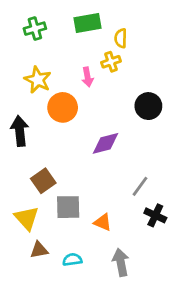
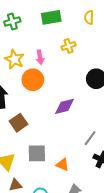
yellow semicircle: (121, 38) -> (89, 17), moved
pink arrow: (88, 77) -> (40, 57), moved
brown square: (43, 181) -> (19, 123), moved

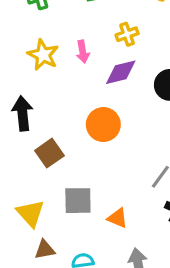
orange circle: (33, 80) -> (103, 125), moved
purple diamond: (65, 106) -> (121, 72), moved

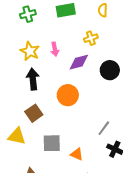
yellow cross: (127, 34) -> (91, 38), moved
black arrow: (22, 113) -> (33, 79), moved
yellow triangle: (30, 213) -> (17, 136), moved, turned -36

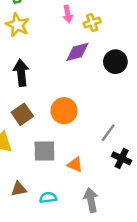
pink arrow: (55, 49) -> (68, 14), moved
yellow star: (30, 51) -> (17, 25), moved
orange circle: (68, 95) -> (64, 111), moved

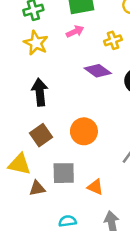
pink arrow: (68, 14) -> (75, 32), moved, turned -105
purple diamond: (77, 52) -> (98, 71), turned 50
brown triangle: (19, 189) -> (37, 188), moved

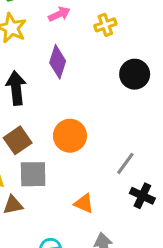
purple diamond: (98, 71) -> (58, 62), moved, turned 72
gray square: (64, 173) -> (33, 174), moved

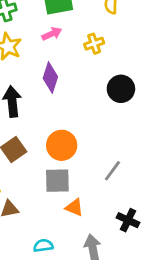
gray square: (33, 174) -> (57, 181), moved
black cross: (142, 196) -> (128, 220), moved

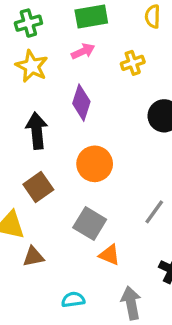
orange circle: (62, 145) -> (95, 164), moved
gray square: (57, 181) -> (90, 223), turned 32

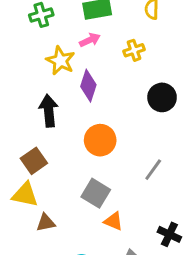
yellow star: (32, 66) -> (60, 61), moved
brown square: (38, 187) -> (34, 161), moved
gray line: (154, 212) -> (153, 170), moved

